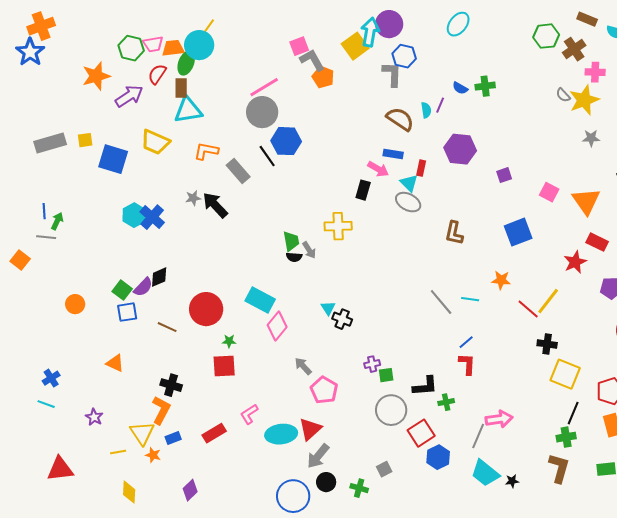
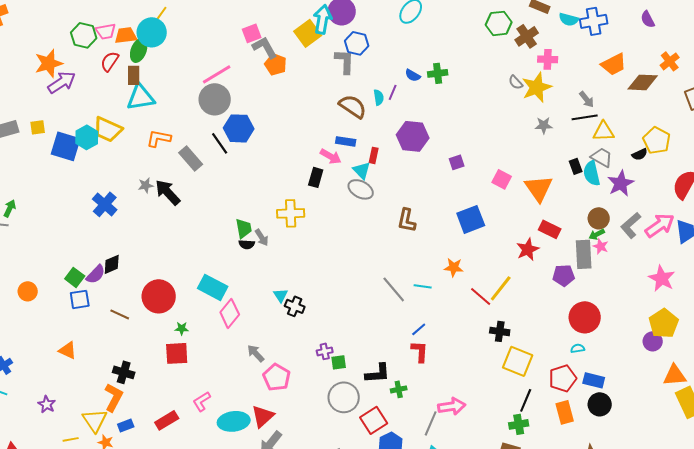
purple arrow: (129, 96) -> (62, 82), moved
cyan hexagon: (134, 215) -> (87, 137), moved

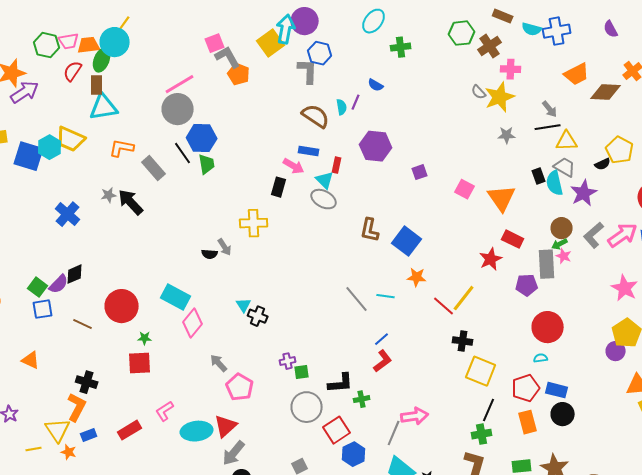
green cross: (438, 73) -> (401, 47), moved
blue square: (471, 219) -> (407, 241), moved, turned -32
green trapezoid: (244, 228) -> (207, 164), moved
red L-shape: (420, 351) -> (383, 361), turned 50

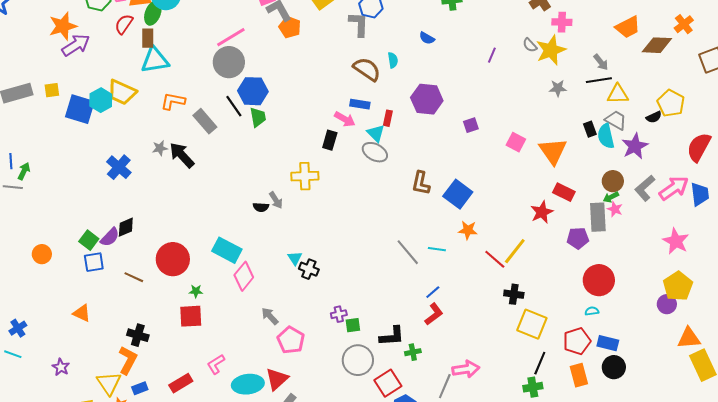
purple line: (356, 102) -> (492, 55), moved

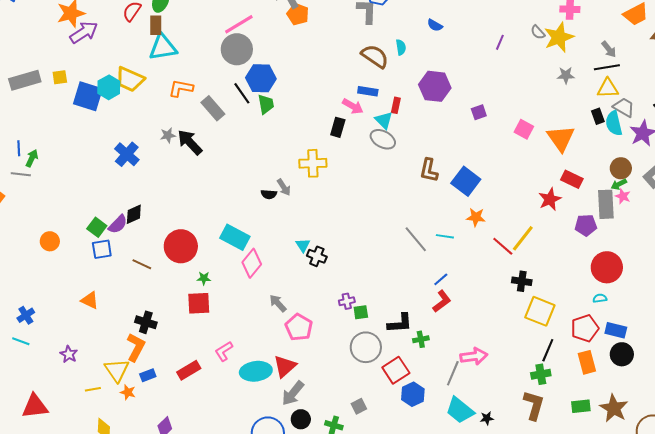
yellow triangle: (618, 94) -> (608, 88), moved

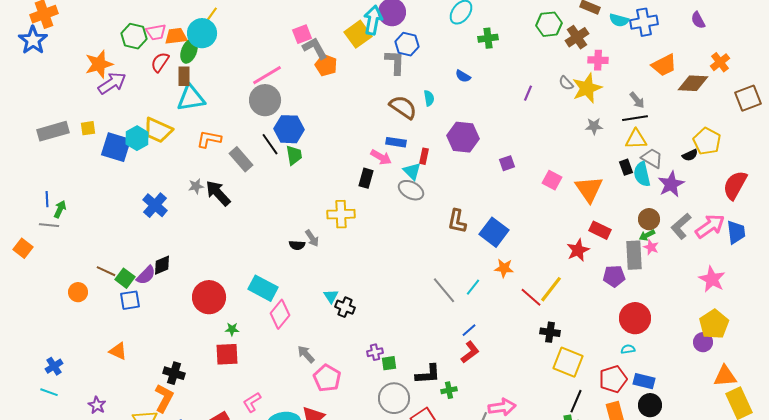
cyan line: (445, 236) -> (473, 287), turned -60
brown line: (142, 264) -> (106, 271), moved

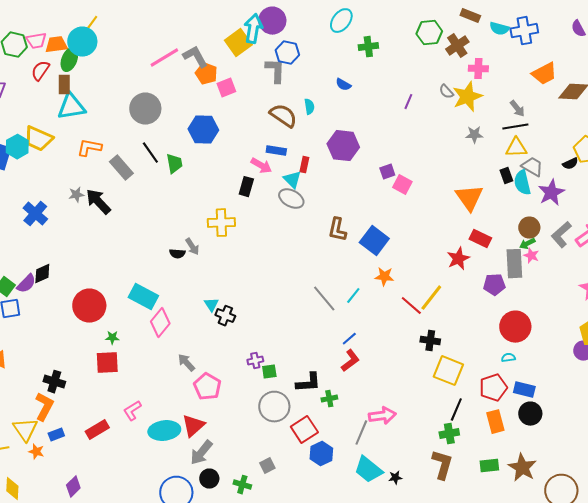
pink square: (302, 34) -> (226, 88), moved
pink line: (267, 75) -> (164, 58), moved
blue hexagon: (289, 129) -> (203, 130), moved
pink square: (552, 180) -> (402, 185), moved

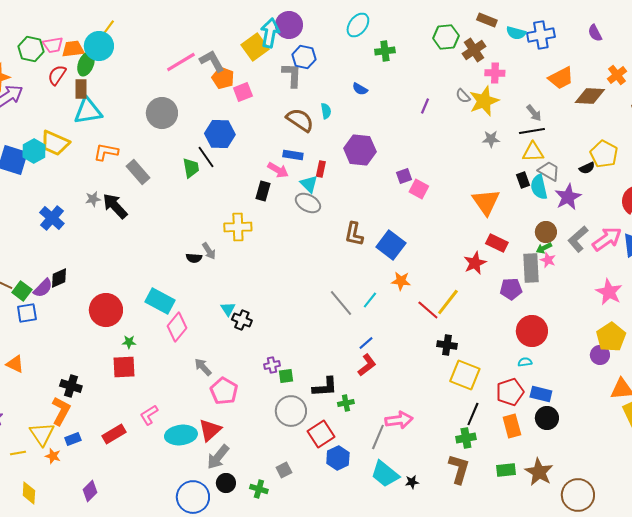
black line: (150, 153) -> (206, 157), moved

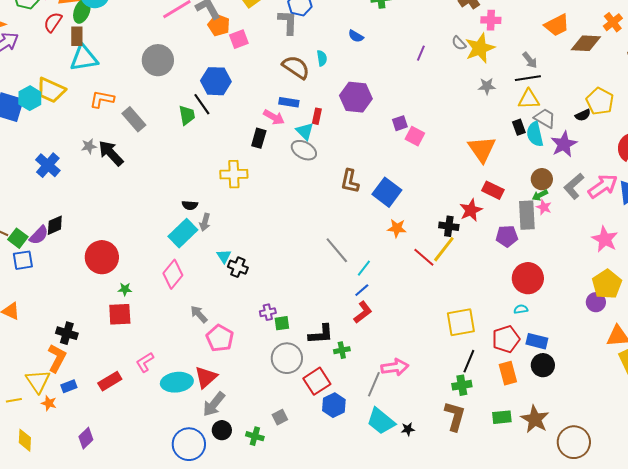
gray arrow: (209, 251) -> (205, 222), moved, turned 48
cyan line: (370, 300) -> (364, 268), moved
cyan rectangle: (160, 301) -> (183, 233), moved, turned -72
black cross: (447, 345) -> (449, 226), moved
yellow square: (465, 375) -> (461, 322), turned -32

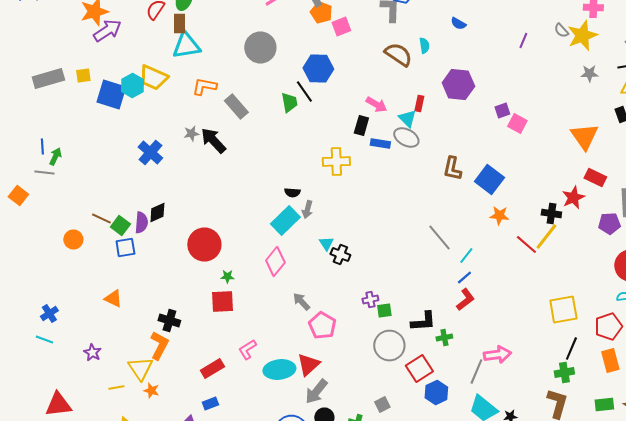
blue rectangle: (289, 102) -> (380, 144), moved
purple semicircle: (39, 235) -> (141, 222), turned -40
blue rectangle: (69, 386) -> (210, 404), moved

